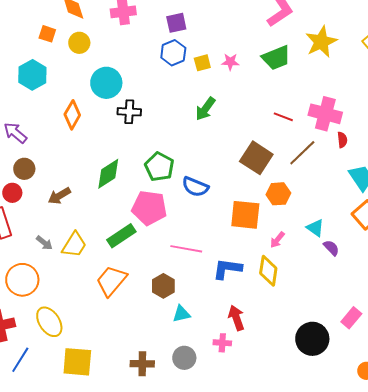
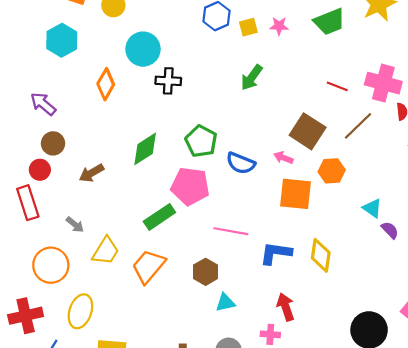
pink arrow: (277, 240) -> (283, 158), moved, turned 72
yellow trapezoid: (74, 245) -> (106, 251), moved
yellow ellipse: (49, 322) -> (80, 311), turned 52

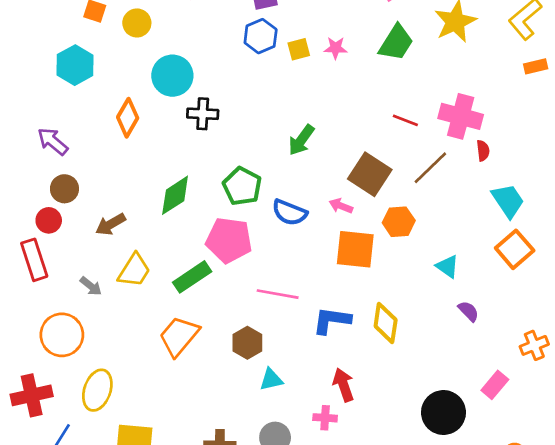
green trapezoid: (330, 22) -> (396, 43), turned -36
green arrow: (252, 78) -> (301, 140), moved
purple semicircle: (390, 230) -> (468, 311), moved
yellow trapezoid: (106, 251) -> (134, 270), moved

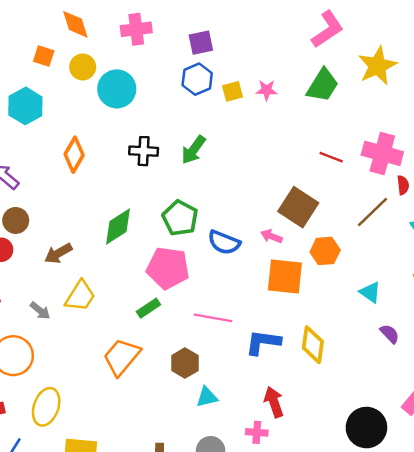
cyan circle: (172, 76) -> (117, 89), moved
green arrow: (301, 140) -> (194, 150), moved
brown line: (430, 168) -> (373, 212), moved
green rectangle: (192, 277) -> (148, 308), moved, size x0.7

